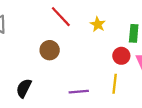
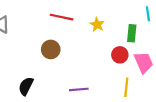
red line: (61, 17) -> (62, 17), turned -35
yellow line: (115, 84) -> (126, 87), moved

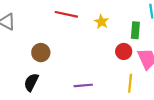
brown circle: (51, 49) -> (41, 53), moved

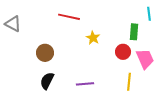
yellow star: (101, 22) -> (93, 38), moved
black semicircle: (31, 82) -> (47, 81), moved

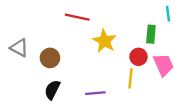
gray triangle: (13, 24) -> (19, 48), moved
yellow star: (93, 38) -> (104, 41), size x1.5
yellow line: (129, 82) -> (131, 78), moved

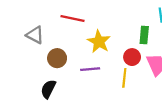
gray triangle: (19, 48) -> (35, 35), moved
brown circle: (50, 58) -> (57, 58), moved
purple line: (95, 93) -> (90, 69), moved

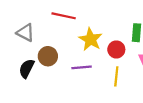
red circle: (132, 57) -> (116, 49), moved
black semicircle: (48, 89) -> (27, 69), moved

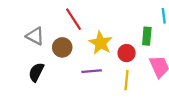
red line: (64, 16) -> (73, 19), turned 45
brown circle: (48, 56) -> (62, 47), moved

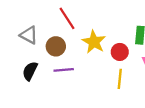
purple line: (92, 71) -> (64, 70), moved

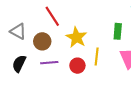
red circle: (120, 52) -> (77, 66), moved
yellow line: (120, 79) -> (97, 57), moved

